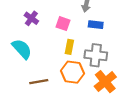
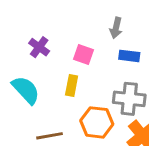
yellow rectangle: (69, 47) -> (72, 86), moved

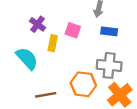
yellow rectangle: (72, 86) -> (53, 43), moved

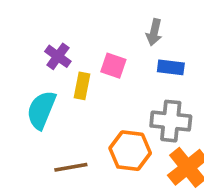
cyan semicircle: (27, 58) -> (41, 110), turned -115

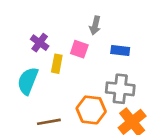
gray arrow: (154, 32) -> (95, 25), moved

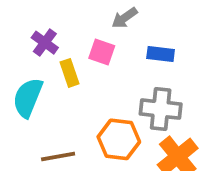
gray arrow: (95, 25) -> (125, 18), turned 42
yellow rectangle: (57, 64) -> (69, 73), turned -30

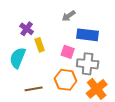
pink square: (102, 52) -> (68, 52), moved
blue rectangle: (161, 54) -> (88, 35), size x1.5

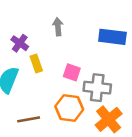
gray arrow: (69, 16) -> (58, 27), moved, turned 120
blue rectangle: (88, 35) -> (112, 37), moved

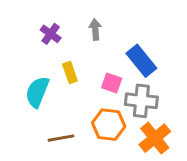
blue rectangle: (112, 37) -> (141, 61), moved, turned 44
purple cross: (20, 43) -> (51, 34), moved

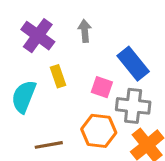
purple cross: (51, 34) -> (38, 36), size x1.5

